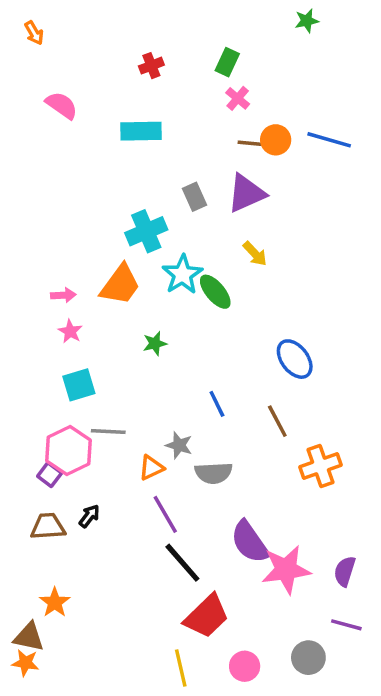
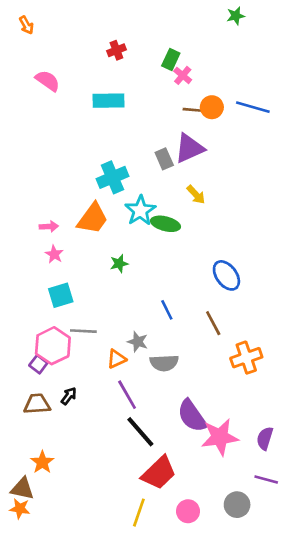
green rectangle: (227, 62) -> (171, 60), moved
gray rectangle: (195, 197) -> (164, 159), moved
green ellipse: (215, 292) -> (165, 224), turned -36
yellow line: (181, 668) -> (139, 513), turned 32

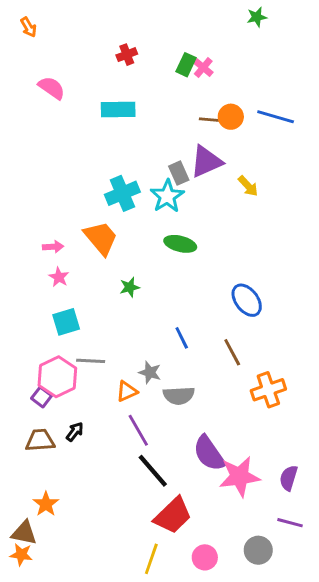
pink cross: (183, 75) -> (203, 68), moved
yellow arrow: (196, 195) -> (248, 186), moved
cyan star: (140, 211) -> (167, 196), moved
orange trapezoid: (93, 218) -> (101, 238), turned -76

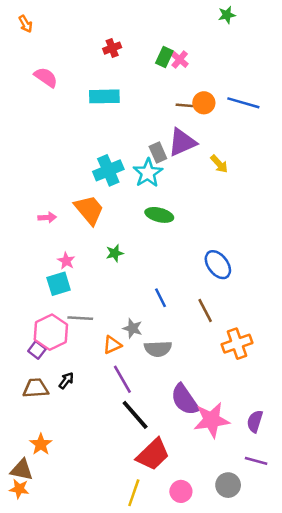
pink star: (59, 277) -> (66, 261), moved

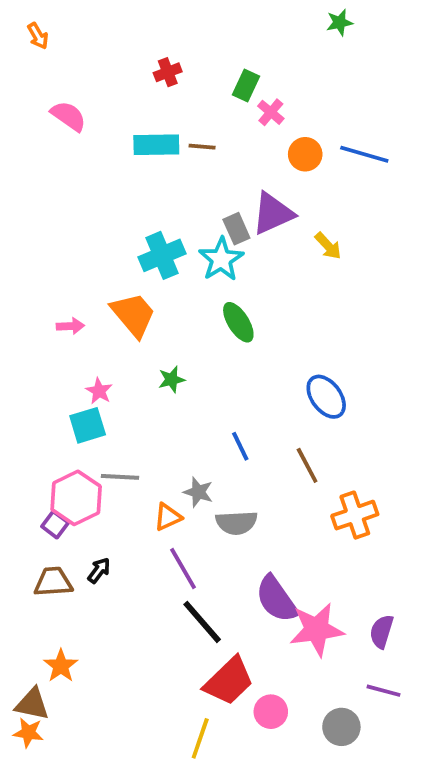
pink cross: (180, 59) -> (271, 112), moved
brown line: (185, 105) -> (202, 147), moved
green ellipse: (159, 215) -> (238, 322), turned 44
pink circle: (181, 491) -> (271, 712), moved

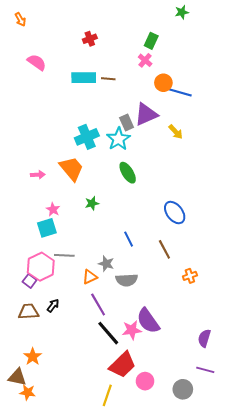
green rectangle: (246, 86) -> (151, 41), moved
blue line: (364, 154) -> (179, 92), moved
orange cross: (355, 515) -> (190, 276), size x0.6
pink star: (317, 630) -> (132, 330), moved, size x0.7
orange star: (28, 733) -> (28, 392), moved

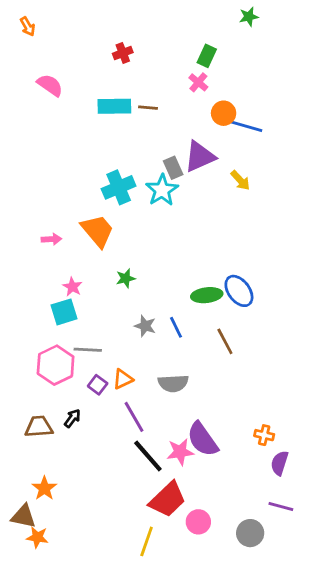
green ellipse: (128, 173) -> (207, 295), moved, turned -65
gray star: (106, 264) -> (145, 326), moved
orange cross: (190, 276) -> (264, 435), moved, turned 32
purple square: (30, 281) -> (98, 385), moved

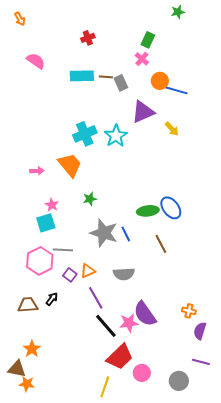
gray rectangle: (173, 168) -> (121, 83), moved
gray star: (145, 326) -> (104, 233), size x1.8

